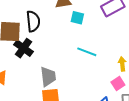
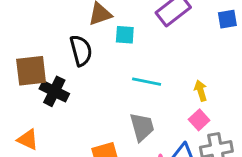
black semicircle: (33, 21) -> (81, 51), moved
gray trapezoid: (48, 77) -> (142, 127), moved

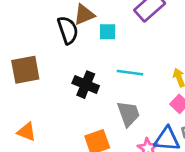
black semicircle: (81, 51) -> (68, 30), moved
black cross: (54, 91) -> (86, 85), moved

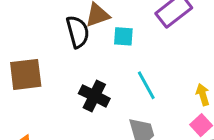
cyan line: (130, 73) -> (146, 85), turned 50

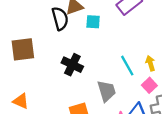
cyan line: (146, 85) -> (127, 66), moved

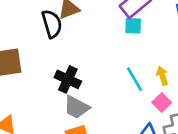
cyan square: (93, 22) -> (133, 26), moved
gray trapezoid: (106, 91) -> (77, 107), moved, turned 135

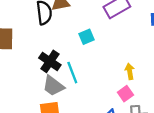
cyan square: (133, 26) -> (86, 37), moved, turned -35
cyan line: (134, 79) -> (72, 73), moved

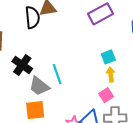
cyan square: (86, 37) -> (108, 57), moved
black cross: (50, 61) -> (22, 65), moved

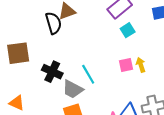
cyan square: (108, 57) -> (128, 30), moved
pink square: (106, 95) -> (126, 65), moved, turned 32

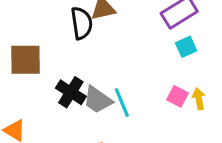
pink square: (126, 65) -> (178, 96), turned 32
gray trapezoid: (73, 89) -> (98, 100), moved

